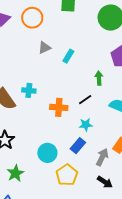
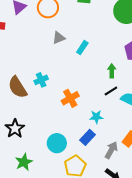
cyan cross: (29, 90) -> (41, 80), turned -32
black line: (85, 100) -> (111, 91), moved
orange cross: (59, 107) -> (70, 98), turned -36

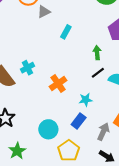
gray triangle: (59, 38) -> (44, 12), moved

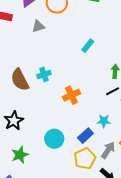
gray triangle: (44, 12) -> (38, 26), moved
cyan star: (86, 100) -> (104, 121), moved
yellow pentagon: (69, 151) -> (85, 159), moved

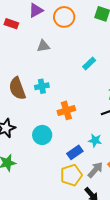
gray triangle: (38, 26) -> (43, 46), moved
cyan circle: (54, 139) -> (42, 135), moved

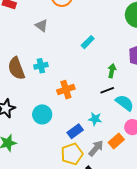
gray triangle: (43, 46) -> (42, 25), turned 48

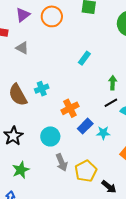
gray triangle: (42, 25) -> (22, 48), moved
blue rectangle: (75, 131) -> (85, 126), moved
gray arrow: (96, 148) -> (62, 162), moved, turned 126

